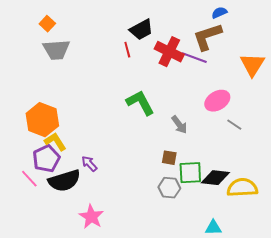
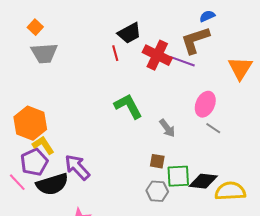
pink ellipse: (217, 101) -> (205, 104), turned -35
gray line: (234, 125) -> (213, 128), moved
purple arrow: (89, 164) -> (77, 167), size x1.6

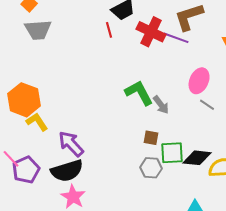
green L-shape: (128, 106) -> (139, 93), moved
purple pentagon: (34, 162) -> (26, 170), moved
black semicircle: (52, 184) -> (67, 171), moved

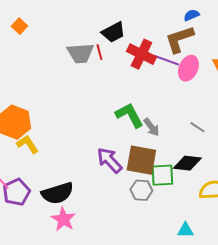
gray trapezoid: (38, 30) -> (80, 53), moved
pink ellipse: (199, 81) -> (188, 68), moved
brown square: (151, 138) -> (141, 160), size x2.0
purple arrow: (71, 144) -> (109, 160), moved
black diamond: (197, 158) -> (187, 163), moved

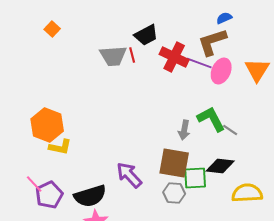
green L-shape: (129, 115) -> (211, 119), moved
gray arrow: (151, 127) -> (184, 130), turned 48
yellow L-shape: (27, 144) -> (60, 147), turned 135
purple arrow: (109, 160) -> (129, 175), moved

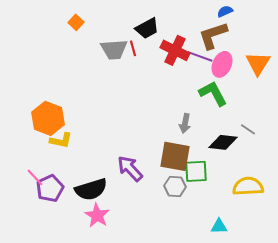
orange square: (52, 29) -> (76, 22), moved
green L-shape: (211, 119) -> (213, 93), moved
gray line: (230, 130) -> (248, 129), moved
black diamond: (220, 166) -> (223, 142), moved

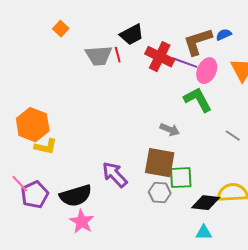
blue semicircle: (225, 11) -> (224, 35), moved
gray arrow: (185, 123) -> (170, 130), turned -78
black diamond: (223, 142) -> (206, 203), moved

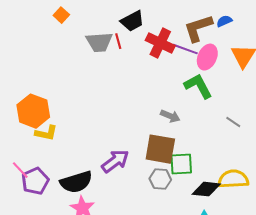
purple arrow: (115, 175) -> (115, 161), turned 96

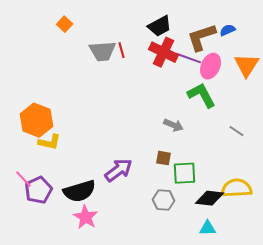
black trapezoid: (132, 21) -> (160, 26), moved
brown square: (160, 149) -> (164, 158), size x0.5
gray hexagon: (160, 179) -> (164, 200), moved

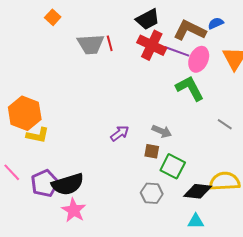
brown L-shape: (202, 37) -> (190, 30), turned 44
gray arrow: (174, 125) -> (162, 131), moved
purple arrow: (119, 170) -> (120, 133), moved, size x0.7
green square: (185, 173) -> (173, 166), turned 30
purple pentagon: (39, 190) -> (45, 183), moved

